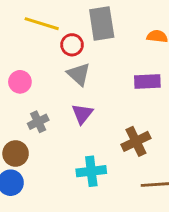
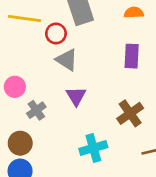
pink circle: (20, 82) -> (15, 87), moved
purple rectangle: (147, 82) -> (132, 56), turned -75

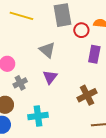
red circle: (56, 34) -> (81, 30), moved
cyan cross: (93, 148) -> (38, 116), moved

